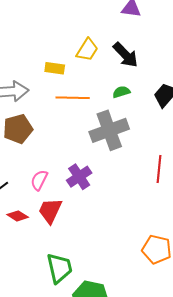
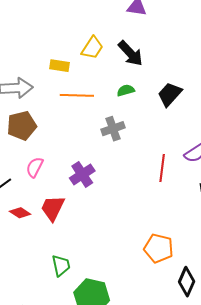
gray cross: (109, 130) -> (113, 129), size x0.6
pink semicircle: (39, 180) -> (35, 167), moved
green trapezoid: (59, 268) -> (61, 265), size x0.7

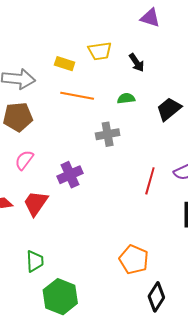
yellow trapezoid: (92, 48) -> (100, 51), turned 40
black arrow: (130, 53) -> (137, 63), size x0.7

